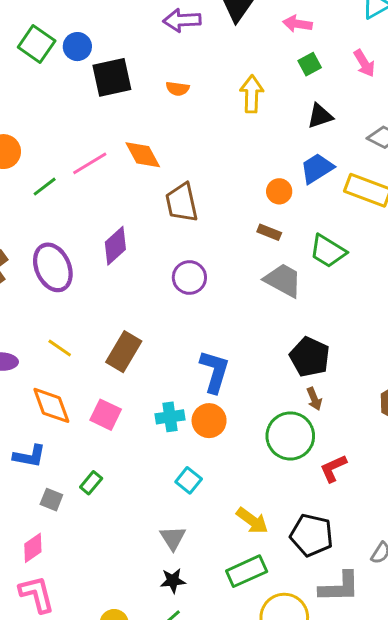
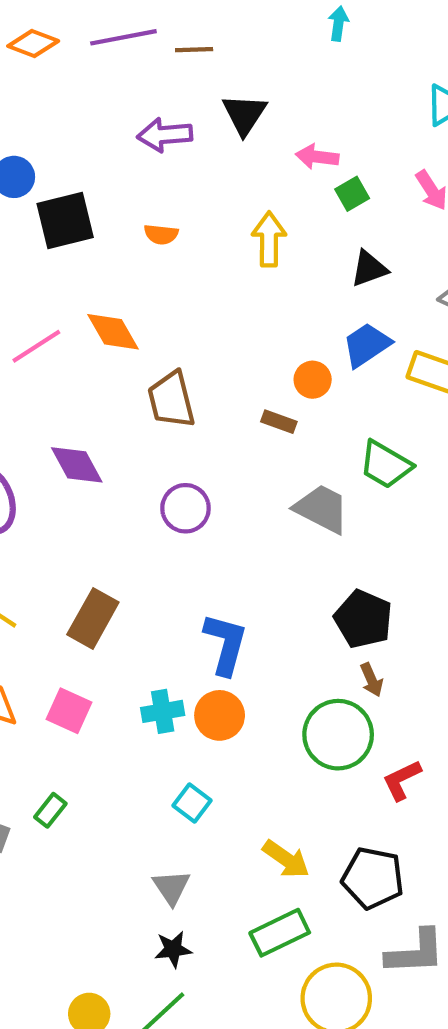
pink arrow: (297, 24) -> (317, 157), moved
brown rectangle: (269, 232) -> (279, 422), moved
purple diamond: (115, 246) -> (77, 465), turned -75

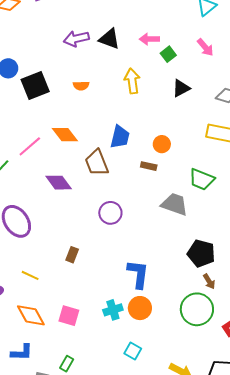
black triangle: (244, 114) -> (109, 39), moved, turned -35
blue trapezoid: (367, 345) -> (120, 137), moved, turned 145
purple diamond: (77, 465) -> (59, 183), moved
brown rectangle: (93, 618) -> (72, 255), moved, size x0.6

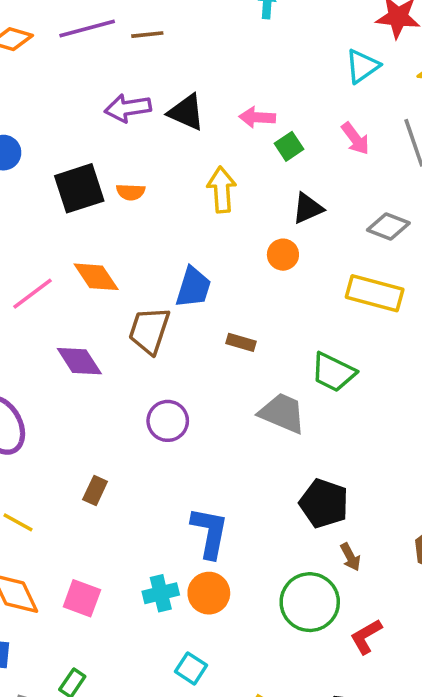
black square: (35, 85) -> (79, 188), moved
orange circle: (162, 144) -> (283, 255), moved
brown trapezoid: (97, 163) -> (149, 330), turned 36
brown arrow: (209, 281) -> (350, 557), moved

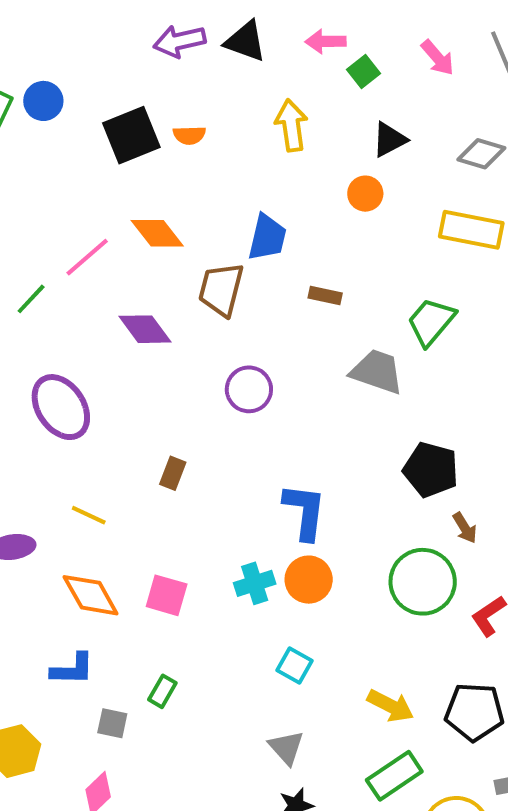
green trapezoid: (333, 372) -> (431, 322), turned 108

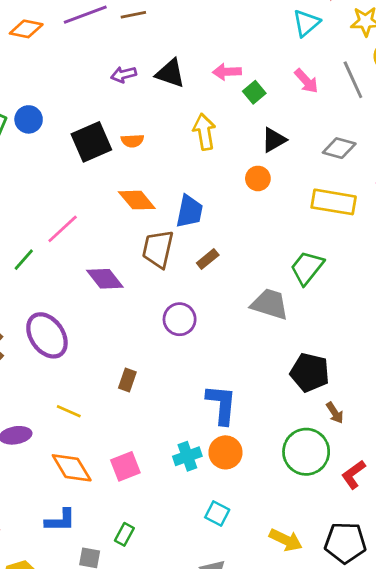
purple arrow: (180, 41) -> (124, 74), size x0.7
orange diamond: (157, 233) -> (137, 200), moved
brown rectangle: (325, 295) -> (208, 259), moved, turned -50
pink square: (167, 595) -> (125, 466), turned -36

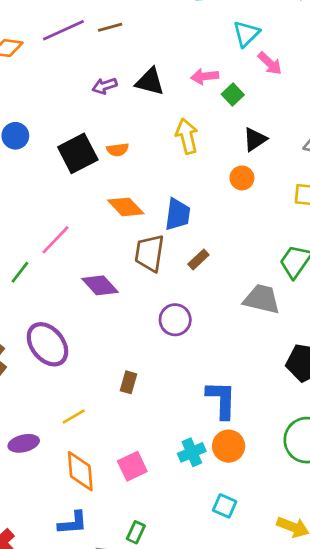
cyan triangle: (306, 23) -> (246, 34), moved
pink arrow: (306, 81) -> (270, 63), moved
yellow line: (69, 411) -> (74, 416), turned -50
orange diamond: (72, 468) -> (80, 471), turned 30

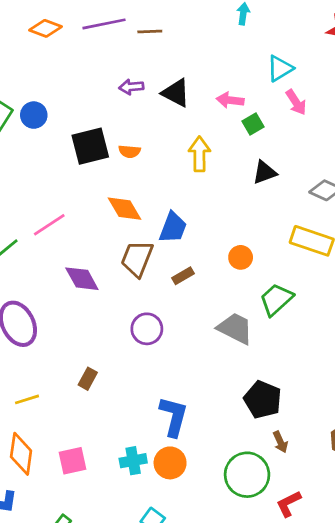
orange circle: (242, 178) -> (241, 257), moved

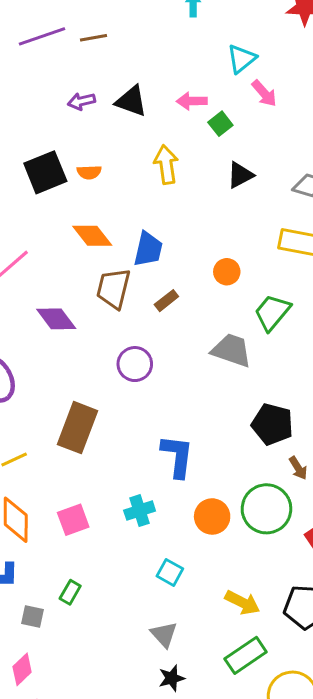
brown rectangle: (88, 379) -> (78, 428), size x2.0
orange circle: (170, 463) -> (212, 516), moved

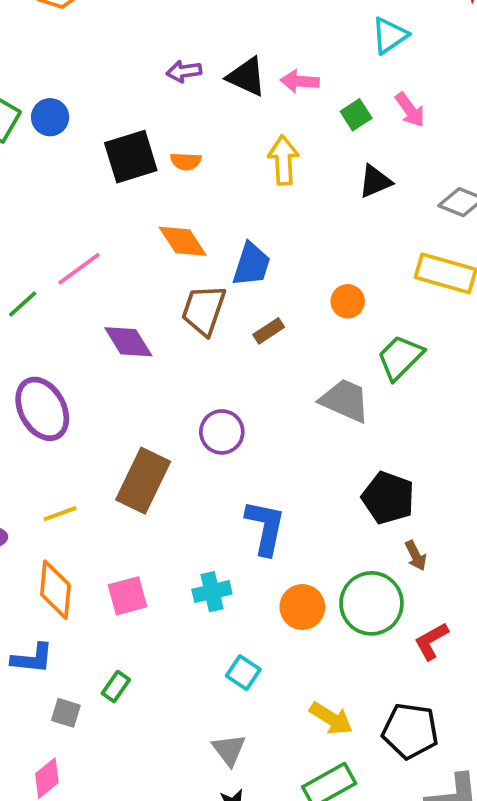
pink arrow: (264, 93) -> (410, 110), moved
pink arrow: (192, 101) -> (300, 81), moved
purple circle: (135, 364) -> (222, 432), moved

